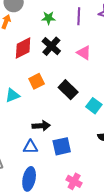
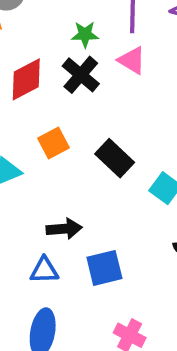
green star: (48, 18) -> (85, 34), moved
pink triangle: (84, 53) -> (132, 60), moved

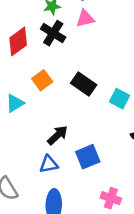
pink triangle: (132, 60) -> (85, 19), turned -36
black arrow: (64, 229) -> (58, 135), turned -30

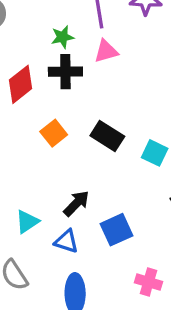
black cross: (53, 33) -> (65, 72), turned -30
cyan triangle: (15, 103) -> (27, 222), moved
blue triangle: (49, 164) -> (66, 241), turned 30

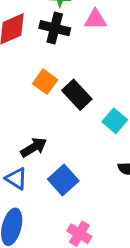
orange square: (54, 133) -> (45, 82), moved, turned -30
blue square: (117, 230) -> (63, 180), turned -32

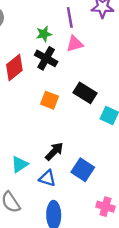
black cross: (55, 28) -> (46, 58), turned 30
black rectangle: (77, 95) -> (85, 93), moved

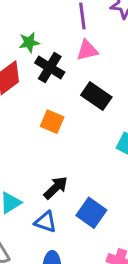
green star: (44, 34) -> (29, 42), moved
black rectangle: (85, 93) -> (96, 96), moved

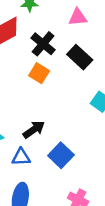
black cross: (50, 68) -> (43, 44), moved
blue triangle: (46, 222) -> (21, 157), turned -30

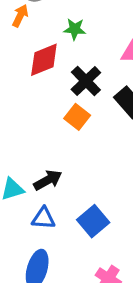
black arrow: (34, 130) -> (48, 180), moved

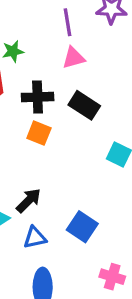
black cross: (86, 81) -> (38, 97), turned -32

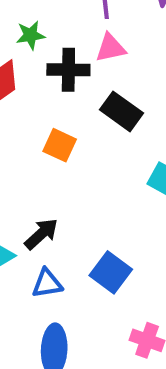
black cross: (38, 97) -> (68, 70), moved

